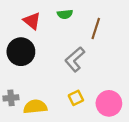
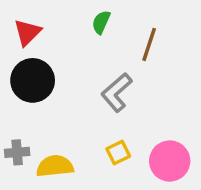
green semicircle: (65, 14) -> (101, 22), turned 120
red triangle: (32, 21) -> (27, 32), moved, turned 36

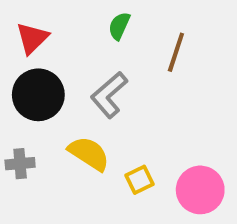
gray L-shape: (117, 92) -> (109, 95), moved
gray cross: (17, 152) -> (20, 164), moved
yellow semicircle: (55, 166) -> (89, 153), moved, turned 39

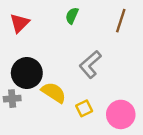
brown line: (176, 52) -> (121, 21), moved
black circle: (38, 95) -> (27, 73), moved
gray L-shape: (109, 95) -> (90, 64), moved

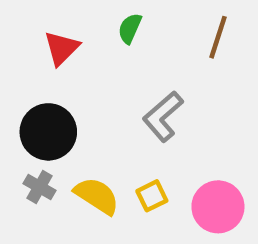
red triangle: (19, 23) -> (61, 48), moved
yellow semicircle: (54, 93) -> (97, 196), moved
gray cross: (12, 99) -> (39, 187), moved, turned 35

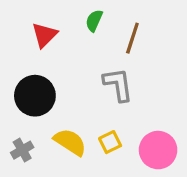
brown line: (218, 37) -> (132, 38), moved
gray L-shape: (163, 116) -> (118, 85), turned 123
gray cross: (39, 187) -> (22, 150), moved, turned 30

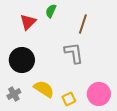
green semicircle: (94, 21) -> (51, 11), moved
yellow square: (110, 142) -> (69, 99), moved

